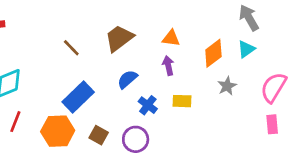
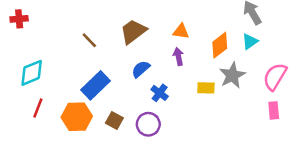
gray star: (227, 86) -> (232, 75), size x1.5
yellow rectangle: (182, 101) -> (206, 88), moved

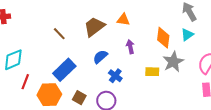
orange triangle: (181, 31) -> (123, 20), moved
orange diamond: (220, 45) -> (163, 38), turned -45
red line: (38, 108) -> (25, 82), moved

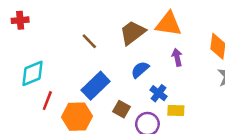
orange triangle: (123, 20) -> (168, 24), size x1.6
yellow rectangle: (152, 72) -> (176, 110), moved
brown square: (79, 98) -> (121, 109), moved

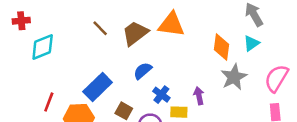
brown line: (89, 41) -> (100, 28), moved
purple arrow: (177, 57) -> (199, 96), moved
cyan diamond: (33, 73) -> (43, 47), moved

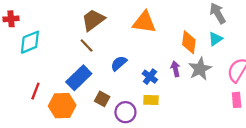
brown line: (100, 28) -> (87, 46), moved
brown trapezoid: (135, 33) -> (93, 20), moved
blue cross: (161, 95) -> (150, 77), moved
purple arrow: (199, 96) -> (175, 69), moved

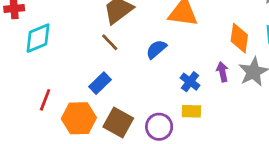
blue semicircle: (119, 63) -> (156, 49), moved
blue rectangle: (79, 78) -> (100, 83), size x0.7
brown square: (102, 99) -> (118, 122), moved, size x1.5

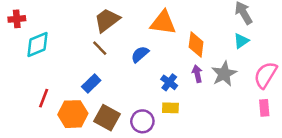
orange diamond: (239, 38) -> (196, 45), moved

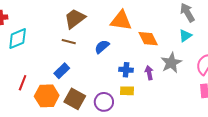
orange diamond: (196, 45) -> (148, 39), turned -35
brown line: (100, 48) -> (69, 42), turned -32
purple arrow: (197, 74) -> (149, 73), moved
blue cross: (169, 82) -> (126, 70), turned -32

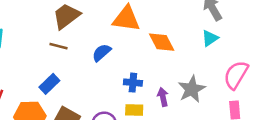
gray star: (171, 63) -> (192, 89), moved
purple arrow: (149, 73) -> (163, 97), moved

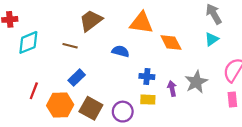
brown line: (59, 46) -> (70, 46), moved
blue semicircle: (102, 53) -> (121, 51), turned 56

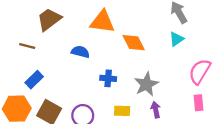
gray star: (196, 82) -> (146, 84), moved
purple arrow: (172, 89) -> (156, 110), moved
yellow rectangle: (148, 100) -> (122, 111), moved

